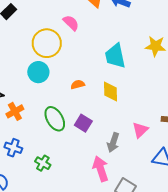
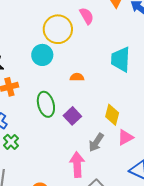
yellow diamond: (110, 92) -> (112, 115), moved
green cross: (43, 163) -> (11, 142), moved

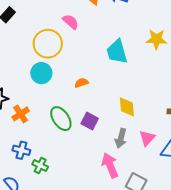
pink triangle: (125, 137) -> (147, 138), moved

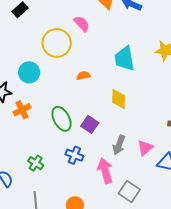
cyan circle: (41, 73) -> (29, 72), moved
orange semicircle: (81, 83) -> (83, 76), moved
yellow diamond: (127, 107) -> (119, 99), moved
blue cross: (21, 150) -> (74, 155), moved

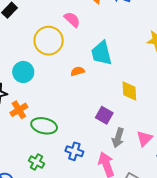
cyan trapezoid: (125, 59) -> (102, 53), moved
yellow diamond: (119, 99) -> (129, 91), moved
green ellipse: (61, 119) -> (44, 126), moved, turned -45
purple square: (90, 124) -> (104, 115), moved

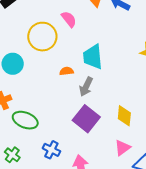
yellow diamond: (129, 91) -> (124, 116), moved
purple square: (104, 115) -> (86, 119), size x1.5
gray arrow: (118, 138) -> (86, 87), moved

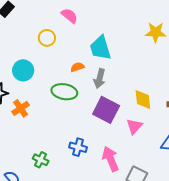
yellow circle: (42, 37) -> (47, 38), size x0.6
green ellipse: (25, 120) -> (64, 92), moved
pink triangle: (122, 148) -> (134, 126), moved

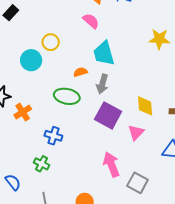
pink semicircle: (69, 16) -> (91, 21), moved
cyan circle: (23, 70) -> (31, 60), moved
blue cross: (78, 147) -> (53, 136), moved

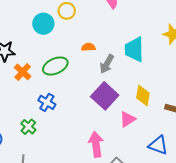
cyan trapezoid: (104, 53) -> (134, 50), moved
green ellipse: (67, 96) -> (55, 66), moved, turned -50
orange cross: (23, 112) -> (23, 72), turned -30

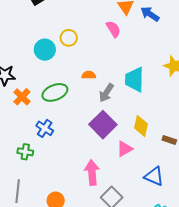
green cross: (28, 127) -> (25, 152), turned -35

